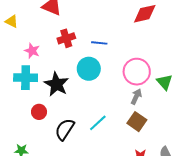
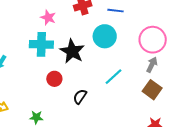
cyan line: (98, 123) -> (113, 77), moved
black semicircle: (65, 129) -> (80, 97), size x0.7

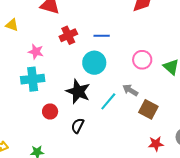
pink circle: (153, 40) -> (142, 60), size x0.7
black star: (72, 51) -> (78, 92), moved
gray arrow: (152, 65) -> (130, 90), moved, turned -77

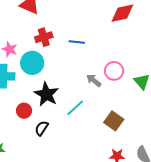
cyan circle: (94, 63) -> (32, 63), moved
gray arrow: (130, 90) -> (94, 80), moved
red circle: (50, 111) -> (24, 111), moved

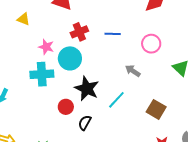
pink circle: (114, 71) -> (151, 44), moved

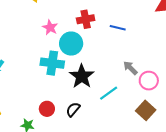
pink circle: (151, 44) -> (149, 81), moved
cyan cross: (42, 74) -> (52, 63), moved
red circle: (66, 107) -> (47, 109), moved

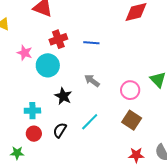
cyan cross: (52, 63) -> (32, 111), moved, size x0.7
gray arrow: (130, 68) -> (92, 81), moved
black star: (82, 76) -> (63, 96), size x0.7
cyan line: (109, 93) -> (90, 122), moved

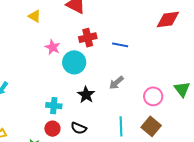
gray arrow: (92, 81) -> (116, 83), turned -84
cyan line: (90, 122) -> (121, 126), moved, turned -54
black semicircle: (60, 130) -> (79, 128), turned -105

